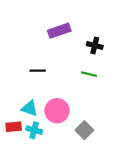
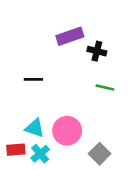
black cross: (95, 46) -> (97, 51), moved
black line: (38, 71) -> (33, 79), moved
cyan cross: (34, 130) -> (40, 154), turned 35

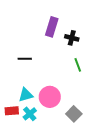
purple rectangle: (70, 36) -> (52, 27), turned -54
green line: (105, 88) -> (78, 65), turned 56
cyan triangle: (35, 128) -> (26, 95), turned -35

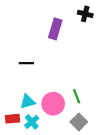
black cross: (72, 38) -> (85, 14), moved
green line: (78, 65) -> (77, 96), moved

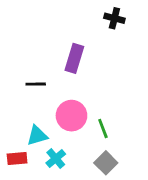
purple rectangle: (55, 29) -> (74, 58), moved
pink circle: (53, 104) -> (71, 116), moved
cyan cross: (32, 122) -> (56, 159), moved

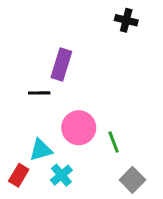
purple rectangle: (74, 58) -> (61, 65), moved
red rectangle: (17, 159) -> (19, 175), turned -54
gray square: (106, 163) -> (132, 180), moved

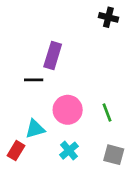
green line: (114, 142) -> (107, 113), moved
cyan cross: (61, 175) -> (69, 151), moved
gray square: (132, 180) -> (114, 155), turned -30

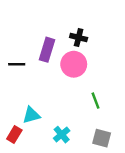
black cross: (108, 17) -> (79, 38), moved
black line: (34, 80) -> (17, 64), moved
pink circle: (68, 110) -> (74, 64), moved

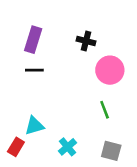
purple rectangle: (47, 50) -> (33, 40), moved
black line: (17, 64) -> (34, 70), moved
pink circle: (74, 64) -> (110, 70), moved

